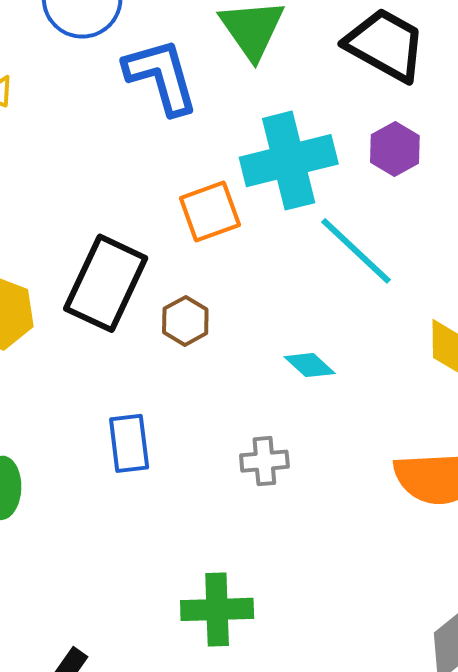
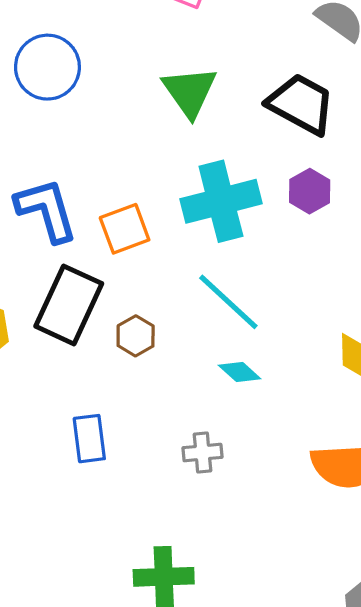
blue L-shape: (161, 76) -> (46, 210), moved
orange square: (210, 211) -> (125, 229), moved
cyan line: (356, 251) -> (228, 302), moved

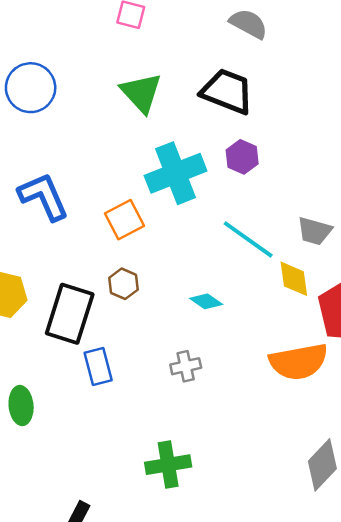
orange square: (125, 229) -> (125, 220), moved
cyan line: (228, 302) -> (248, 239), moved
black rectangle: (69, 305) -> (70, 314), moved

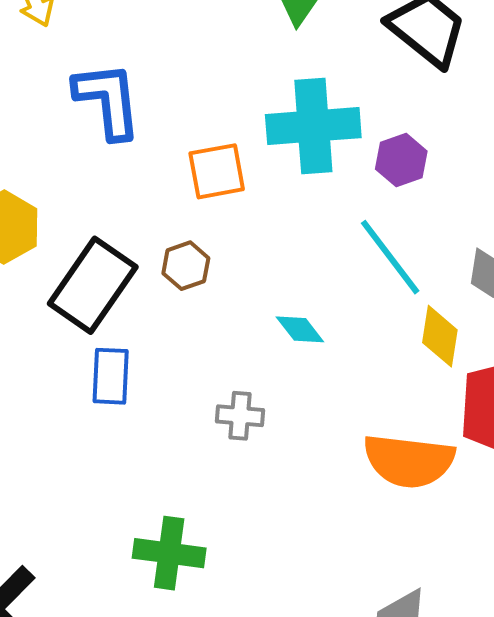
purple hexagon: (242, 157) -> (401, 160), moved

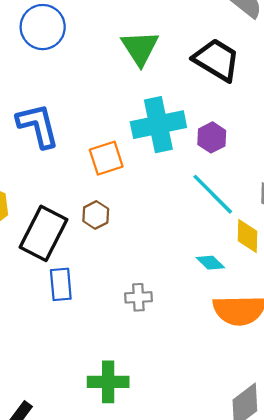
cyan diamond: (300, 329) -> (210, 263), moved

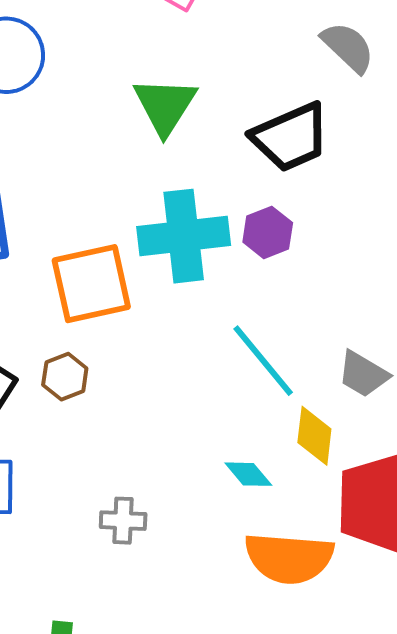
black trapezoid: (217, 60) -> (291, 137), turned 120
purple hexagon: (212, 137) -> (268, 232), moved
orange square: (106, 158) -> (91, 284), size x1.4

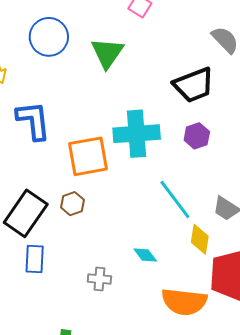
green triangle: (165, 106) -> (107, 53), moved
purple hexagon: (268, 232) -> (197, 136), moved
cyan diamond: (248, 474) -> (145, 255), moved

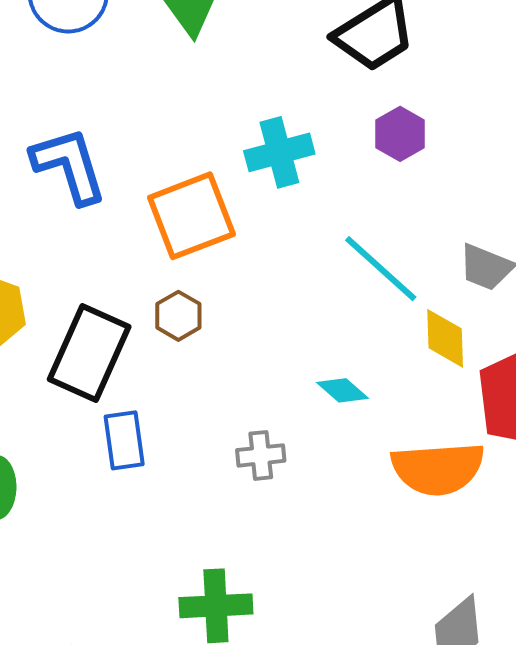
cyan cross: (137, 134) -> (279, 152), size x0.7

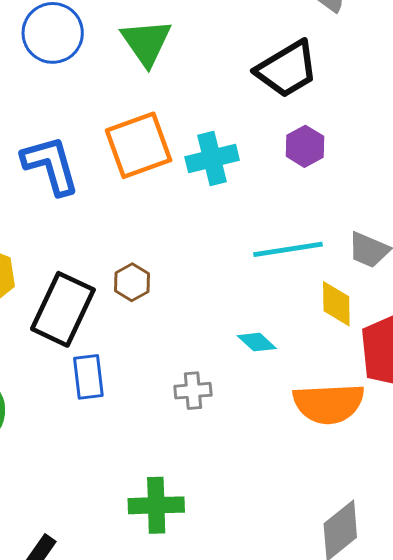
orange square: (191, 216) -> (139, 145), moved
cyan line: (381, 269) -> (288, 249), turned -52

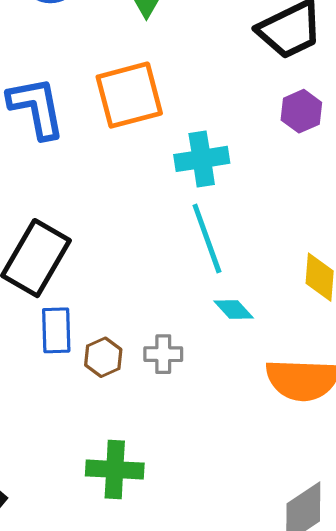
cyan cross: (212, 159) -> (202, 159), moved
cyan line: (288, 249) -> (207, 238), moved, turned 74
brown hexagon: (132, 282) -> (103, 357), moved

